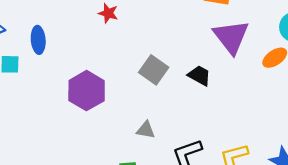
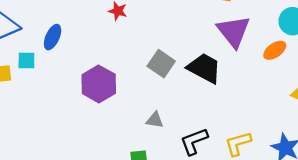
blue ellipse: (38, 40) -> (53, 37), turned 30
black trapezoid: (199, 76) -> (204, 68), size x1.6

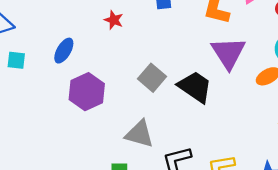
blue ellipse: (53, 37) -> (64, 51), moved
gray triangle: (155, 120) -> (139, 134), size x1.6

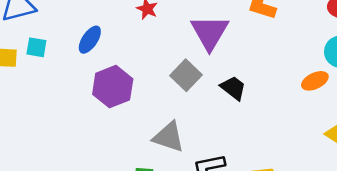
purple triangle: (228, 53) -> (210, 32), moved
black trapezoid: (195, 87) -> (233, 88), size x0.7

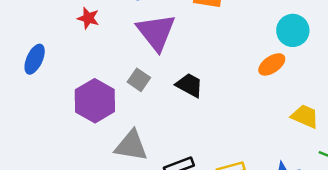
gray square: (186, 75) -> (139, 80), size x0.7
purple hexagon: (113, 87) -> (95, 101), moved

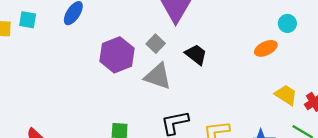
cyan circle: (293, 30) -> (287, 23), size x0.7
gray triangle: (131, 146) -> (158, 76), moved

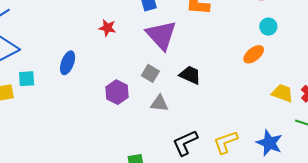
purple hexagon: (117, 55) -> (117, 92), size x0.7
gray triangle: (158, 76) -> (159, 103), size x0.7

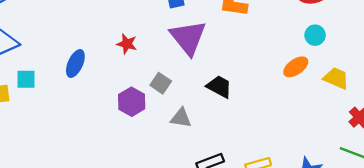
red star: (107, 28) -> (127, 44), moved
gray square: (150, 73) -> (161, 83), moved
yellow trapezoid: (282, 93) -> (336, 78), moved

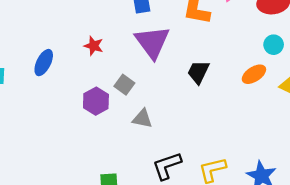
black trapezoid: (219, 87) -> (198, 72), moved, turned -95

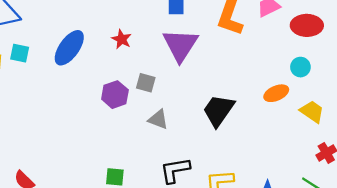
blue ellipse: (44, 63) -> (69, 48), size x1.4
black trapezoid: (198, 72) -> (219, 110), moved, size x1.4
gray square: (124, 85) -> (146, 83), turned -30

